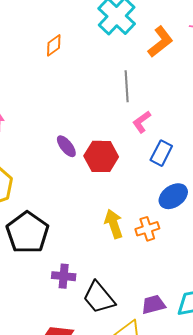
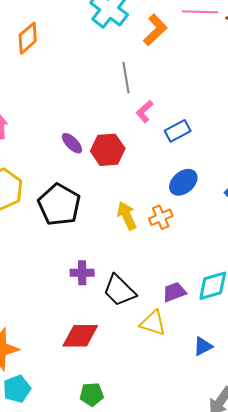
orange diamond: (54, 45) -> (28, 38), moved, size x1.4
blue rectangle: (161, 153) -> (178, 131), moved, turned 40
black pentagon: (27, 233) -> (59, 205), moved

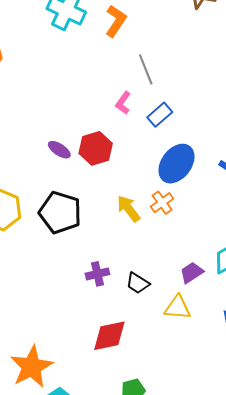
gray line: (126, 78) -> (146, 69), moved
blue ellipse: (183, 182) -> (176, 164), size x1.4
black trapezoid: (119, 290) -> (138, 283), size x0.7

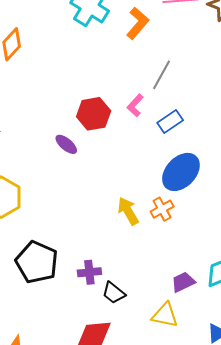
gray line: (146, 69) -> (162, 75), turned 44
red hexagon: (96, 148) -> (94, 114), moved
black pentagon: (60, 212) -> (37, 262), moved
black trapezoid: (138, 283) -> (114, 293), moved

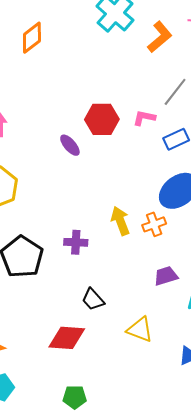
pink L-shape: (135, 105) -> (144, 118), turned 50
purple cross: (89, 272) -> (76, 242), moved
purple trapezoid: (183, 282) -> (166, 276), moved

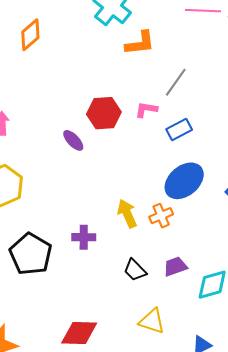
orange L-shape: (160, 37) -> (140, 43), moved, turned 36
black trapezoid: (93, 299) -> (135, 270), moved

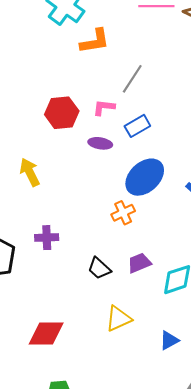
purple ellipse: (73, 140) -> (100, 143), moved, turned -35
yellow arrow: (127, 214) -> (30, 172), moved
yellow triangle: (152, 321) -> (118, 319), turned -40

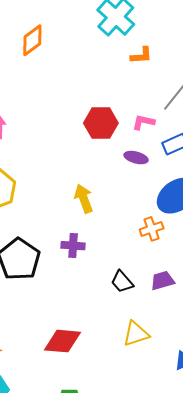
orange L-shape: (95, 41) -> (141, 55), size x0.7
yellow arrow: (30, 172) -> (84, 199), moved

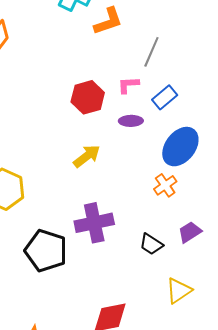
orange L-shape: (141, 55) -> (108, 21), size x1.4
yellow arrow: (84, 199) -> (87, 156), moved, turned 88
purple cross: (73, 246) -> (94, 223), size x1.6

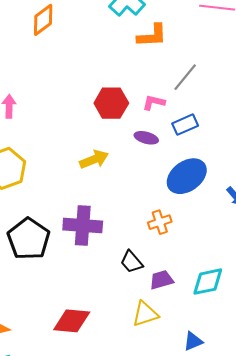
orange cross: (165, 185) -> (160, 222), moved
purple trapezoid: (190, 232) -> (162, 280), moved

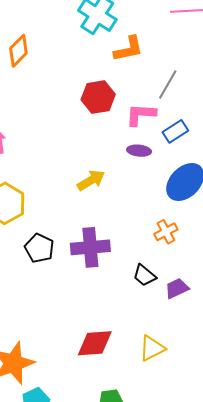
pink L-shape: (154, 102) -> (141, 115), size x1.4
red hexagon: (111, 103) -> (98, 97), moved
black pentagon: (29, 239) -> (39, 248), moved, size x0.7
yellow triangle: (145, 314) -> (152, 348), moved

